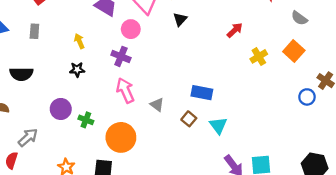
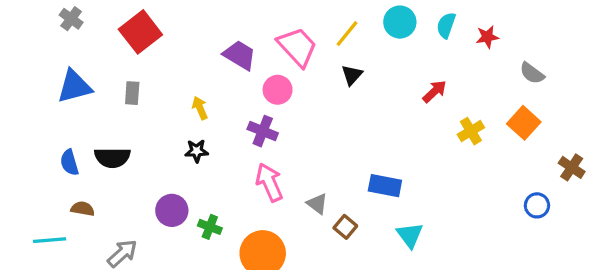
blue circle: (307, 97) -> (537, 205), moved
brown square: (189, 119) -> (345, 227), moved

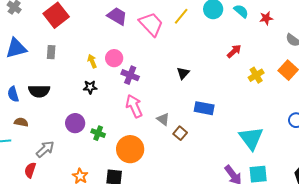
cyan semicircle: (446, 25) -> (241, 11), turned 112
purple trapezoid: (240, 55) -> (117, 16), moved
black triangle: (352, 75) -> (183, 73), moved
pink circle: (278, 90) -> (114, 58), moved
cyan triangle: (410, 235) -> (251, 138), moved, size x1.5

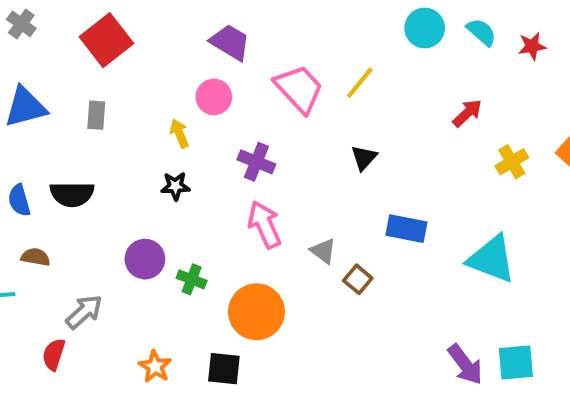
yellow line: (181, 16) -> (360, 83), moved
pink trapezoid: (151, 24) -> (299, 89), moved
pink circle: (114, 58) -> (214, 97), moved
cyan triangle: (251, 138) -> (492, 259), moved, turned -32

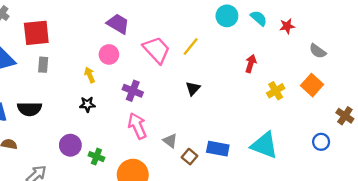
red square: (106, 40) -> (36, 33), moved, turned 32
red arrow: (467, 113) -> (251, 64), turned -30
blue rectangle: (406, 229) -> (218, 149), moved

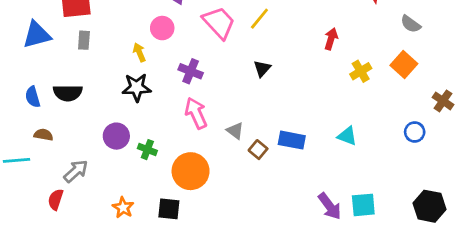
black star: (87, 104) -> (137, 87), size x1.5
cyan triangle: (264, 145) -> (347, 136), size x0.6

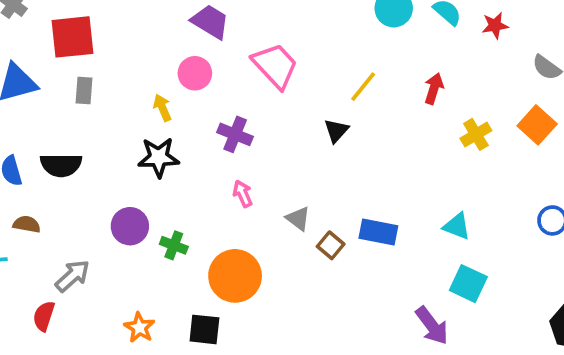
yellow line: (259, 19) -> (363, 87), moved
pink arrow: (196, 113) -> (243, 194), size x0.6
cyan square: (363, 205) -> (468, 284), moved, turned 30

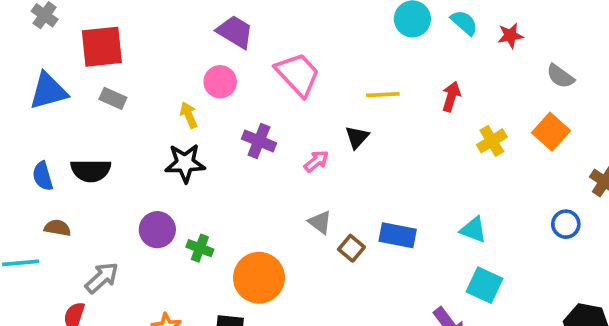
yellow line: (363, 87) -> (383, 95), turned 48
gray rectangle: (84, 90) -> (113, 98), turned -70
pink arrow: (243, 194) -> (316, 161), moved, turned 75

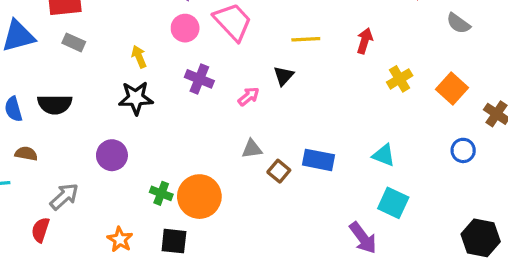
pink circle: (220, 82) -> (185, 28), moved
orange square: (551, 132) -> (452, 88), moved
gray triangle: (320, 222) -> (252, 149), turned -45
green cross: (200, 248) -> (161, 193), moved

